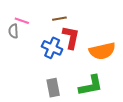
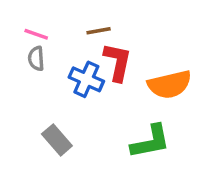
gray semicircle: (13, 31) -> (36, 59), moved
gray rectangle: (53, 88) -> (57, 140), moved, turned -30

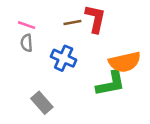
red L-shape: (118, 62) -> (95, 19), moved
green L-shape: (151, 142) -> (111, 84), moved

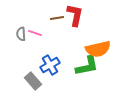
pink line: (27, 25) -> (35, 33), moved
blue cross: (64, 58) -> (50, 65), moved, turned 36

